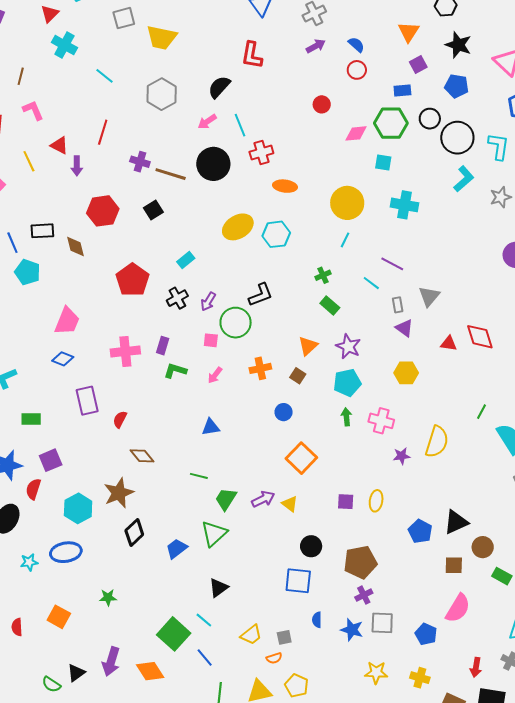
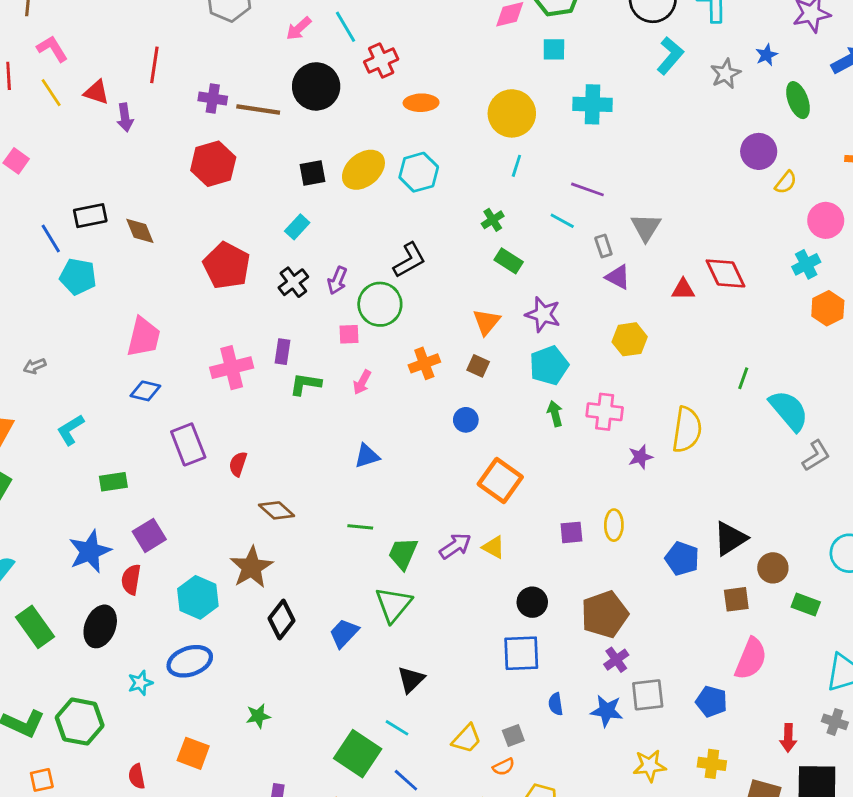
yellow line: (29, 161) -> (51, 93), moved
black square: (153, 210) -> (312, 173), moved, turned 30
red hexagon: (103, 211) -> (213, 164), moved

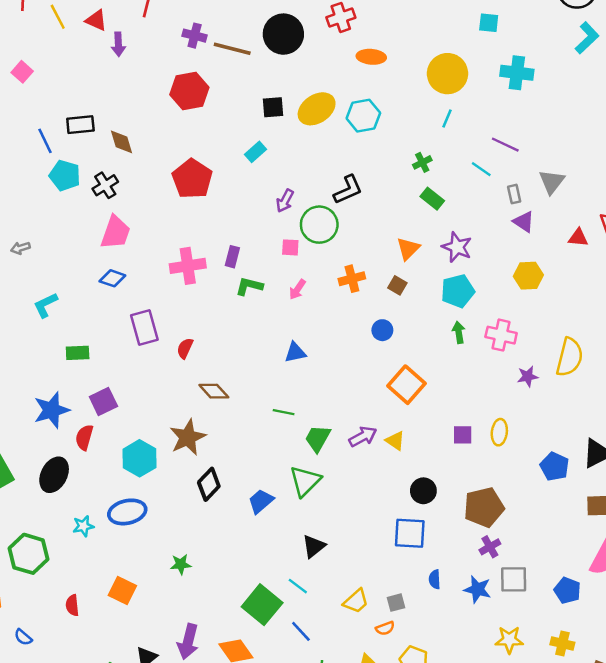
black cross: (293, 282) -> (105, 185), moved

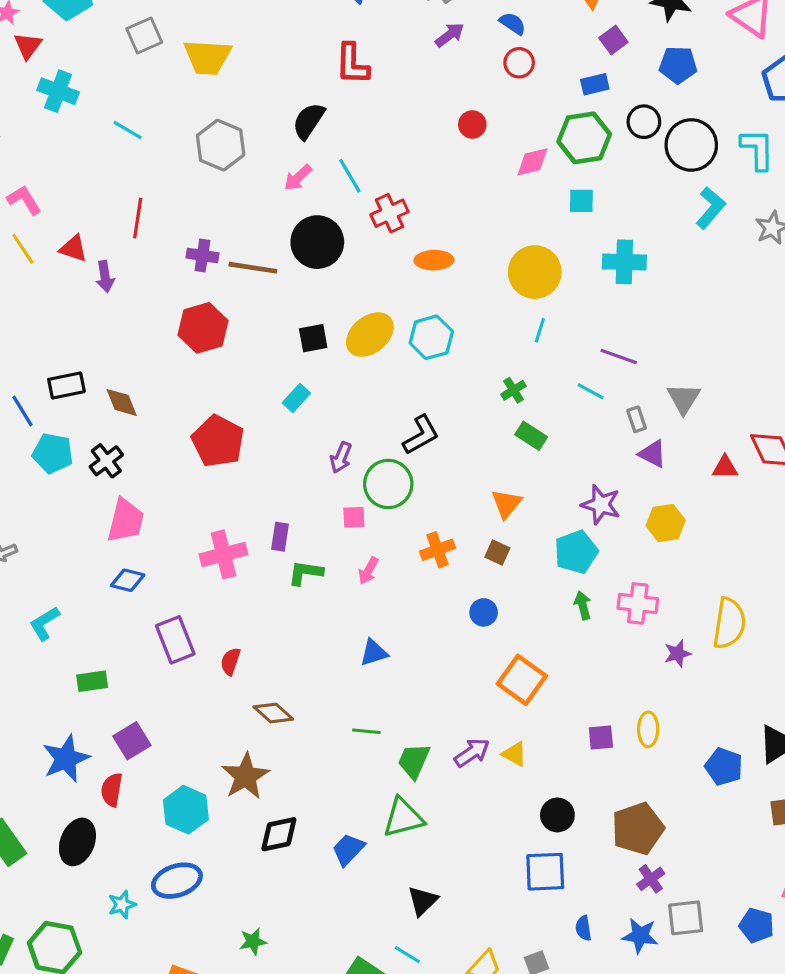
purple star: (457, 247) -> (601, 505), moved
green triangle: (305, 481) -> (403, 818), turned 36
black diamond: (209, 484) -> (279, 834), turned 40

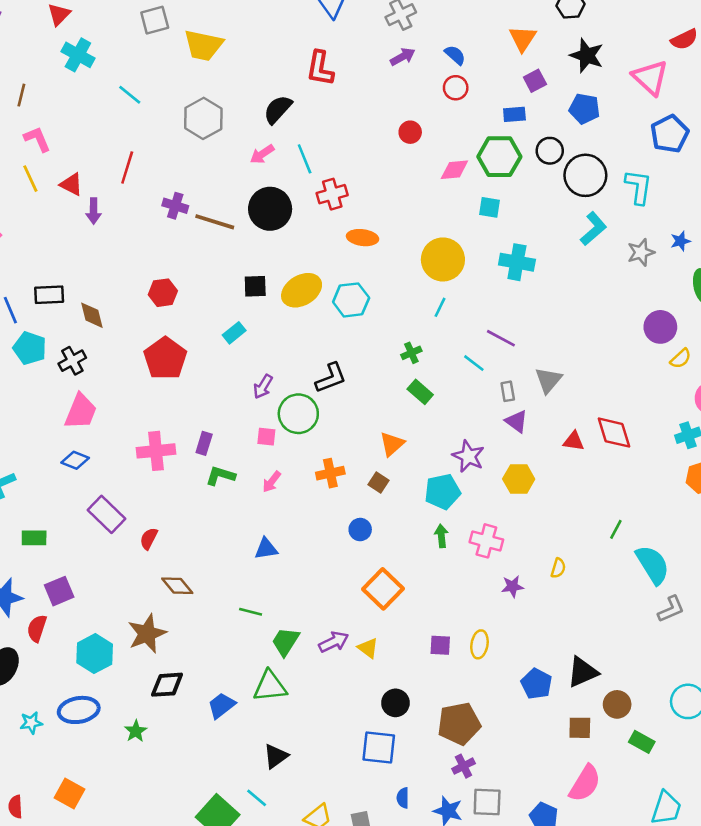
red hexagon: (203, 328) -> (163, 293), moved, size x0.7
yellow semicircle: (729, 623) -> (558, 568), size x0.5
purple rectangle: (175, 640) -> (107, 514), turned -33
green star: (253, 941) -> (136, 731), moved, turned -30

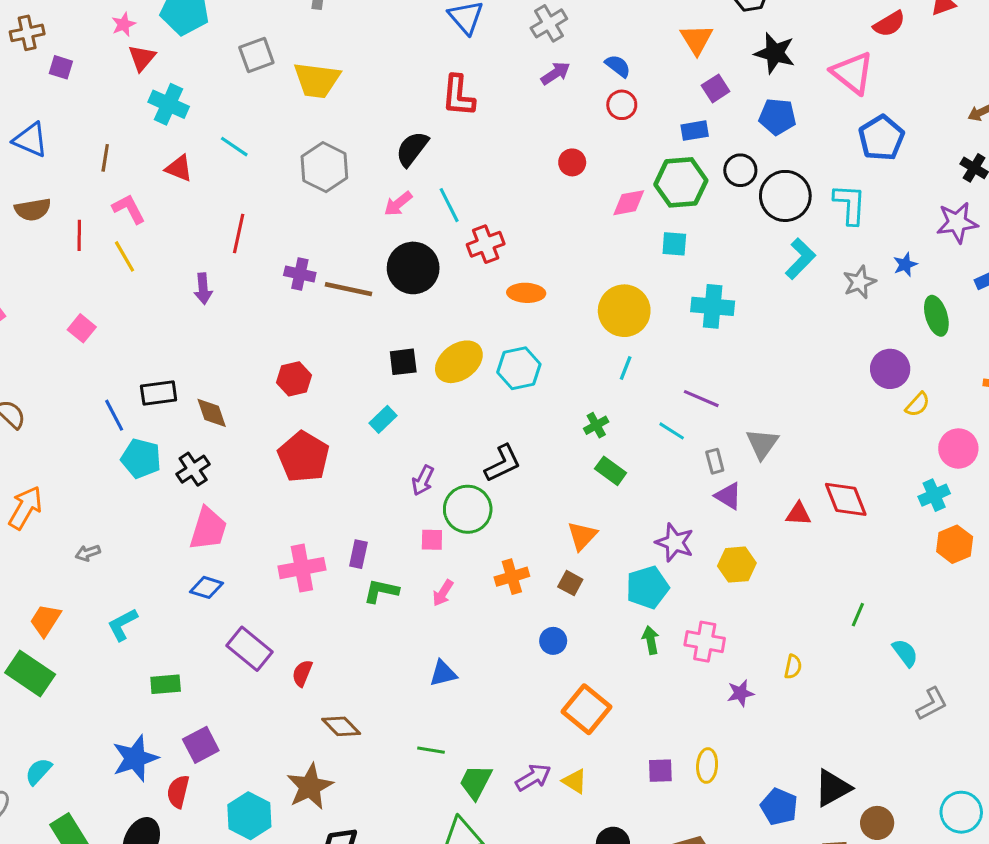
red triangle: (71, 184) -> (179, 168), moved
cyan semicircle: (653, 565) -> (905, 653), size x0.6

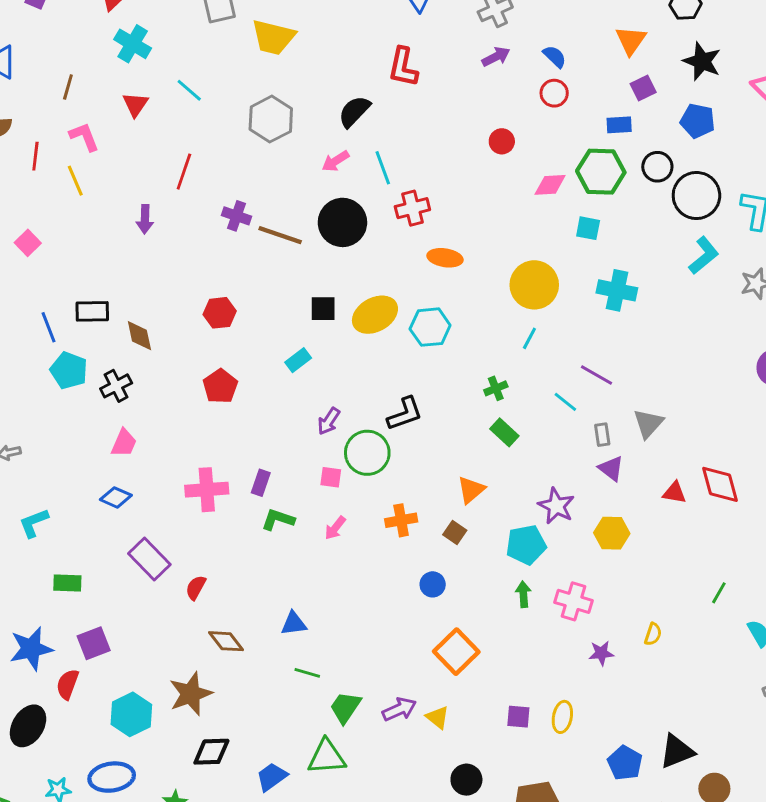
red triangle: (179, 168) -> (135, 104), turned 36
red pentagon: (304, 457) -> (220, 386), size x0.7
pink trapezoid: (208, 529) -> (124, 443), size x0.7
blue triangle: (443, 673) -> (294, 624), moved

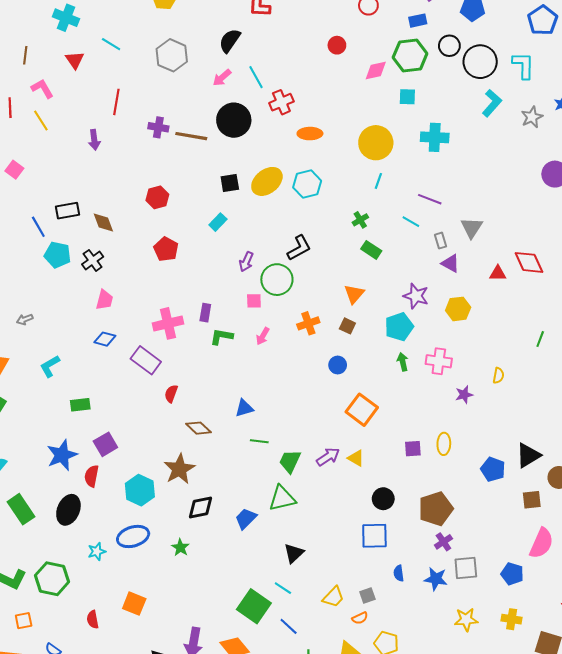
purple rectangle: (149, 559) -> (146, 360), moved

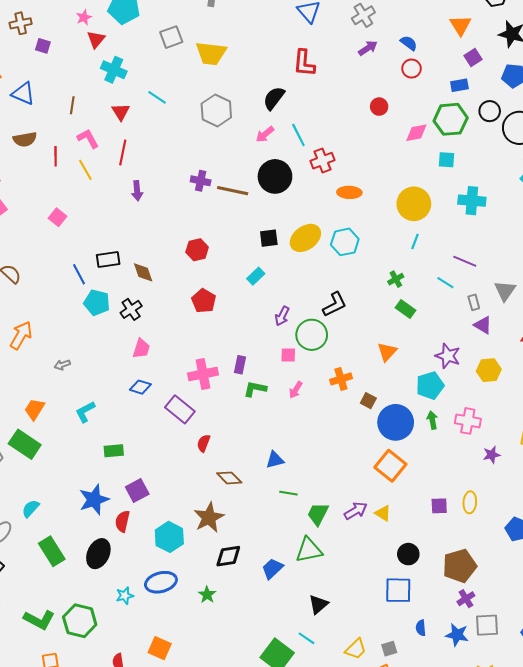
red line: (116, 102) -> (123, 152), moved
brown square: (347, 326) -> (368, 401), moved
blue circle: (338, 365) -> (396, 422), moved, size x2.0

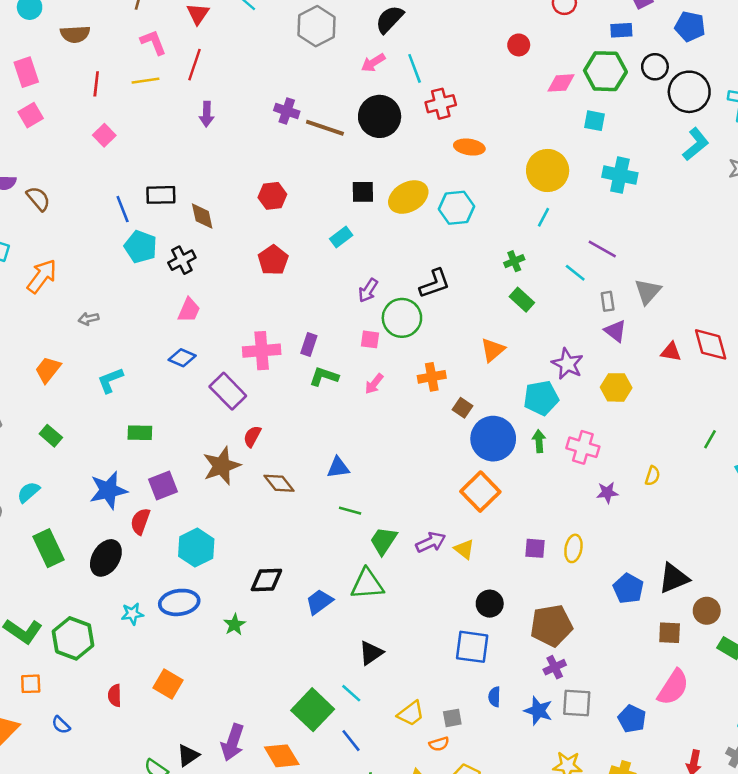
red line: (56, 156) -> (96, 84), moved
yellow line: (85, 170) -> (146, 81), turned -75
green rectangle: (25, 444) -> (51, 436), moved, size x0.6
brown star: (209, 518) -> (222, 466), moved

